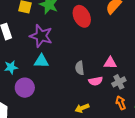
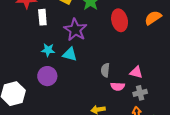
cyan star: (11, 67) -> (48, 50), moved

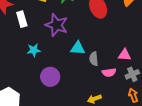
cyan triangle: (70, 54) -> (78, 48), moved
purple circle: (47, 76) -> (50, 77), moved

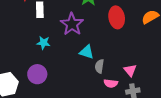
pink triangle: (125, 55) -> (130, 70), turned 32
purple circle: (50, 77) -> (37, 74), moved

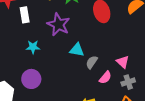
gray semicircle: (99, 66) -> (92, 62), turned 32
pink semicircle: (111, 83) -> (105, 78), turned -48

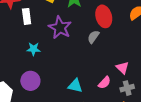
cyan triangle: (77, 50) -> (75, 86), moved
gray semicircle: (92, 62) -> (93, 37), moved

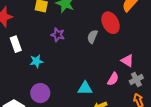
white rectangle: (27, 16) -> (16, 44), moved
red ellipse: (104, 16) -> (111, 23), moved
purple star: (60, 28) -> (58, 35), size x0.6

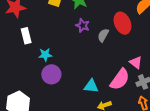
purple star: (58, 35) -> (83, 25), moved
pink semicircle: (113, 79) -> (120, 79), size x1.6
purple circle: (40, 93) -> (51, 74), moved

